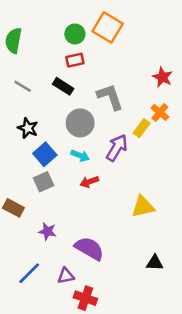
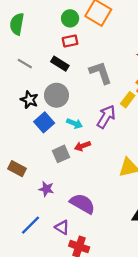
gray circle: (80, 123) -> (56, 95), moved
gray square: (44, 182) -> (61, 154), moved
purple triangle: (66, 276) -> (62, 227), turned 42

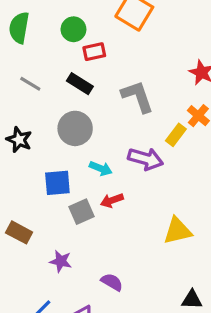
green circle: (70, 18) -> (73, 29), moved
black star: (29, 100) -> (19, 140), moved
purple arrow: (106, 117) -> (145, 159), turned 75
blue square: (44, 122) -> (57, 183), moved, turned 36
purple semicircle: (82, 204) -> (112, 282), size x0.6

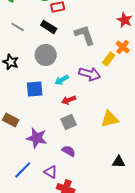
cyan arrow: (101, 168) -> (62, 80), turned 128
gray square: (81, 212) -> (69, 122), moved
purple star: (61, 261) -> (37, 138), size x1.5

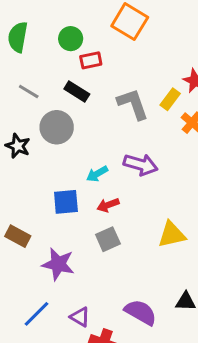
gray circle: (46, 55) -> (57, 127), moved
yellow rectangle: (109, 59) -> (170, 99), moved
blue square: (35, 89) -> (66, 202), moved
purple semicircle: (69, 151) -> (141, 312), moved, size x1.5

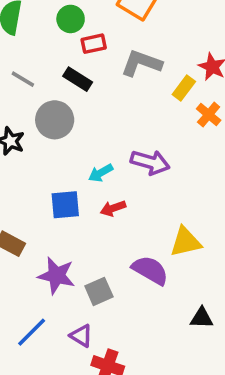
gray L-shape: (133, 104) -> (141, 63), moved, turned -51
gray square: (108, 239) -> (99, 291), moved
purple semicircle: (141, 312) -> (150, 270), moved

